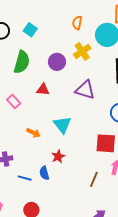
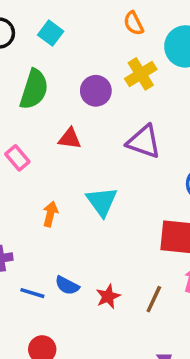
orange semicircle: (77, 23) -> (134, 23), turned -40
orange arrow: (33, 133) -> (50, 214), turned -104
red star: (58, 156) -> (108, 296), moved
blue semicircle: (44, 173) -> (67, 285), turned -48

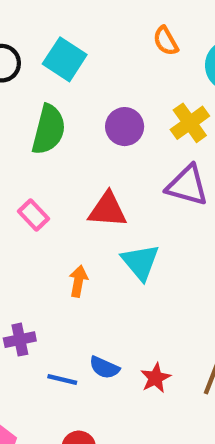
cyan square: (51, 33) -> (65, 59), size x1.4
yellow cross: (141, 74) -> (190, 123), moved
red triangle: (70, 139) -> (108, 210), moved, size x1.4

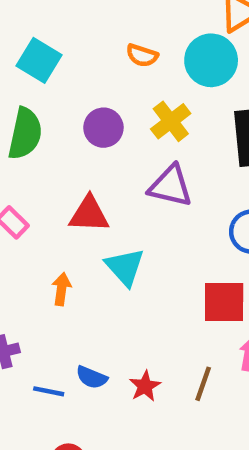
orange semicircle: (166, 41) -> (142, 55), moved, turned -40

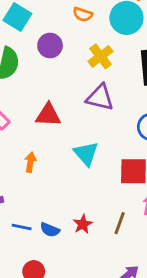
purple circle: (103, 128) -> (50, 46), moved
cyan triangle: (125, 267) -> (86, 154), moved
blue semicircle: (92, 377) -> (50, 230), moved

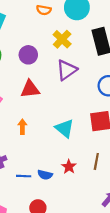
purple circle: (50, 46) -> (28, 55), moved
purple triangle: (100, 97) -> (67, 70), turned -40
cyan triangle: (86, 154) -> (65, 128), moved

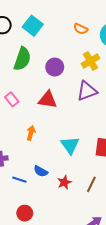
blue semicircle: (45, 175) -> (41, 171), moved

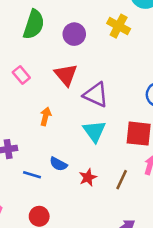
yellow cross: (90, 61) -> (119, 26), turned -30
purple triangle: (87, 91) -> (96, 95), moved, turned 45
red triangle: (48, 100) -> (66, 75), turned 42

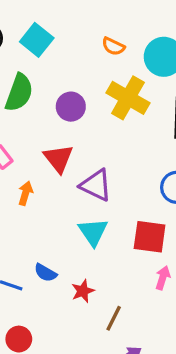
yellow cross: (119, 26) -> (128, 98), size x1.4
orange arrow: (46, 116) -> (25, 193), moved
brown line: (122, 180) -> (114, 318), moved

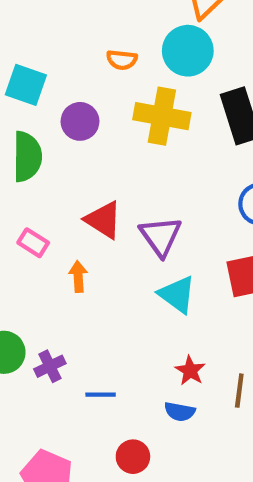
purple circle: (71, 107) -> (80, 121), moved
purple triangle: (96, 185) -> (161, 236), turned 48
blue semicircle: (45, 273) -> (180, 412), moved

